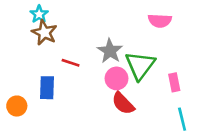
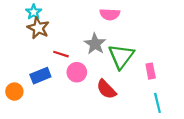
pink semicircle: (160, 21) -> (110, 14), moved
pink circle: (116, 78) -> (77, 72), moved
blue rectangle: (47, 88) -> (40, 76), turned 66

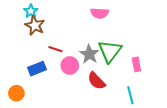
gray star: (95, 44) -> (89, 54), moved
orange circle: (14, 92) -> (16, 93), moved
cyan line: (157, 103) -> (130, 95), moved

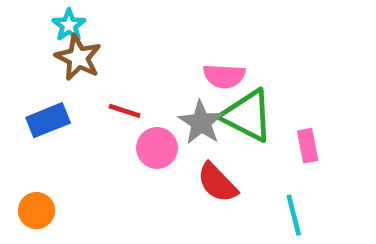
pink semicircle: (100, 13) -> (224, 76), moved
green triangle: (110, 51) -> (247, 116), turned -40
blue rectangle: (37, 69) -> (48, 120), moved

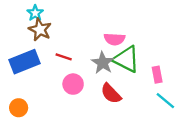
blue rectangle: (48, 120) -> (25, 62), size x1.4
pink circle: (157, 148) -> (73, 84), moved
cyan line: (294, 215) -> (165, 101), moved, turned -36

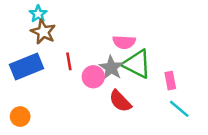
red line: (64, 57) -> (69, 61), turned 63
pink circle: (73, 84) -> (93, 77), moved

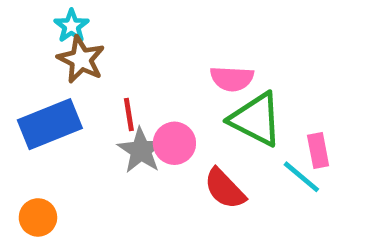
gray star: (111, 68) -> (141, 150), moved
cyan line: (179, 109) -> (301, 177), moved

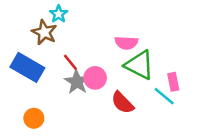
cyan star: (71, 26) -> (59, 14), moved
red line: (129, 115) -> (70, 62), turned -30
blue rectangle: (50, 124) -> (27, 67), turned 52
orange circle: (38, 217) -> (34, 118), moved

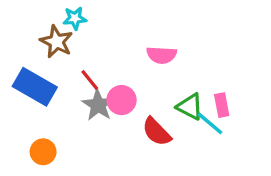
cyan star: (59, 14) -> (75, 18), turned 30
green triangle: (139, 65) -> (190, 107), moved, size x0.7

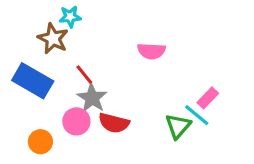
pink circle: (122, 100) -> (76, 121), moved
pink rectangle: (222, 105) -> (208, 98), turned 55
green triangle: (190, 107) -> (178, 126), moved, turned 44
red semicircle: (157, 132) -> (114, 123), moved, turned -32

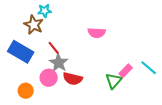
pink rectangle: (208, 98) -> (126, 71), moved
cyan line: (197, 115) -> (149, 68), moved

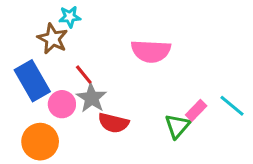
pink semicircle: (97, 33) -> (151, 51), size x1.4
blue rectangle: (21, 52) -> (32, 81), turned 30
pink circle: (49, 78) -> (62, 104), moved
orange circle: (26, 91) -> (40, 142), size x1.5

